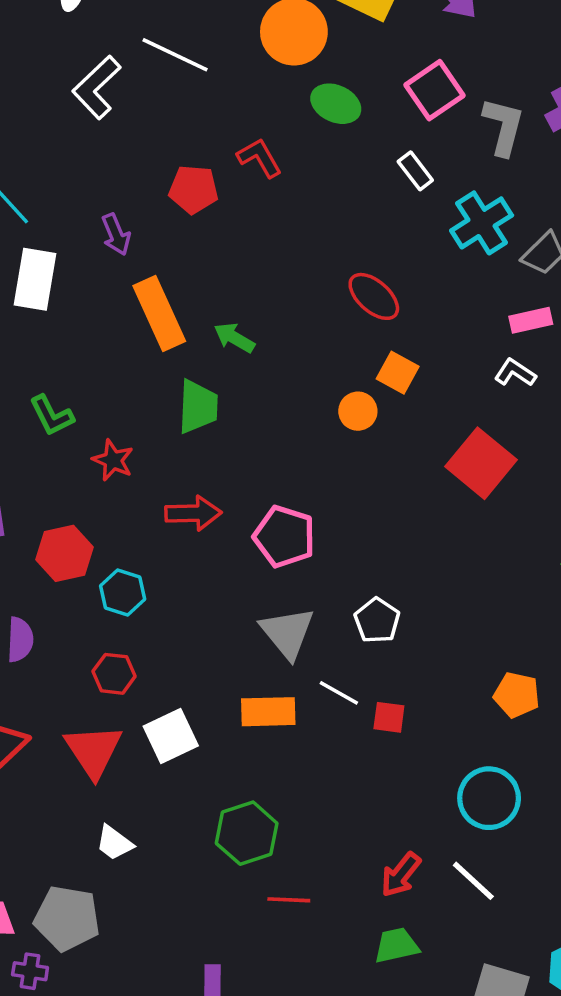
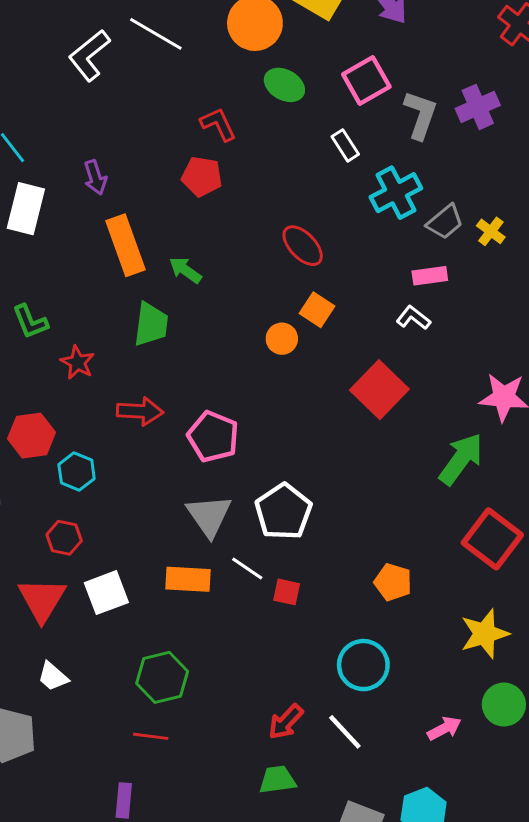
red pentagon: (194, 189) -> (202, 176), moved
white pentagon: (377, 620) -> (284, 512), size x1.5
red line: (289, 900) -> (151, 736), moved

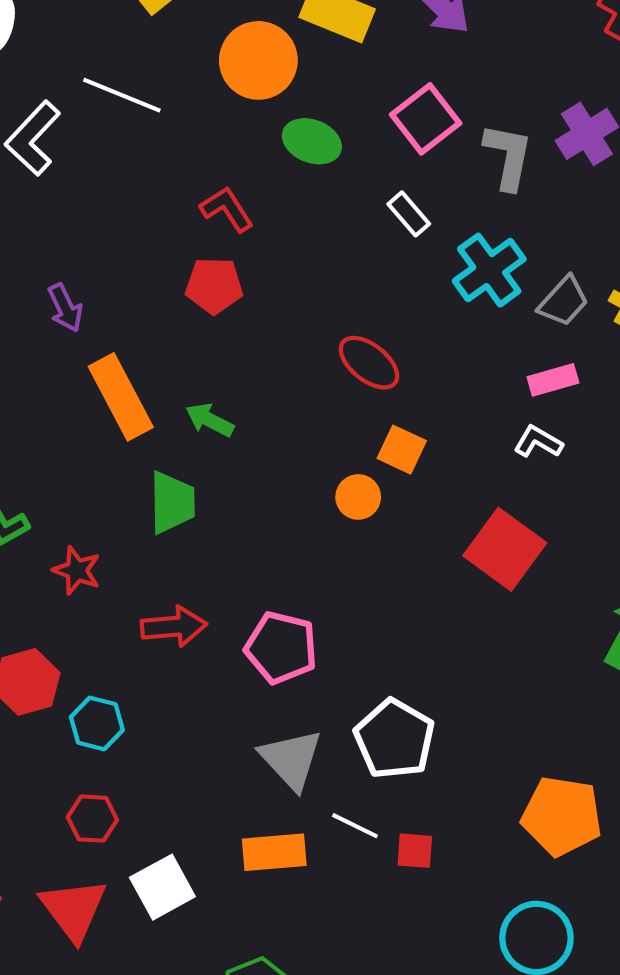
orange pentagon: (393, 582) -> (562, 816), size x1.5

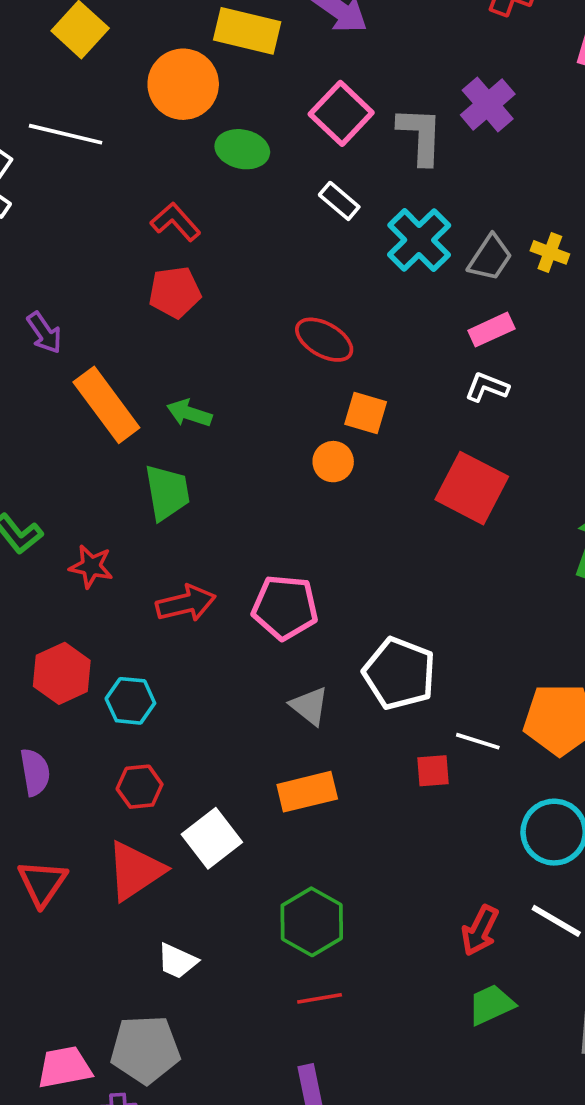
gray triangle: (291, 759) -> (309, 706), size x0.7
white line: (355, 826) -> (478, 741), moved
red triangle: (73, 909) -> (135, 871), turned 42

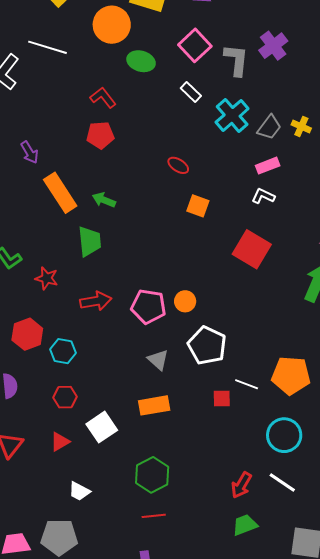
red ellipse: (324, 340) -> (178, 165), size x0.7
orange circle: (333, 462) -> (185, 301), moved
red triangle: (135, 871) -> (60, 442), size x0.6

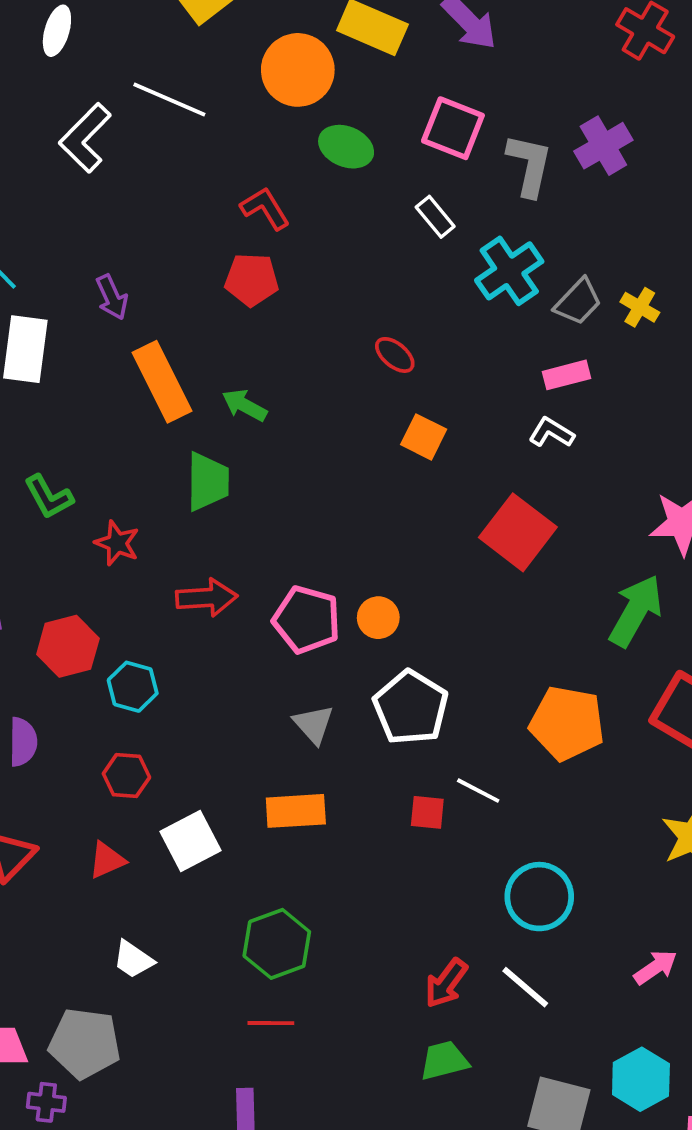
pink square: (195, 45) -> (453, 128), turned -32
orange pentagon: (291, 375) -> (567, 723), moved

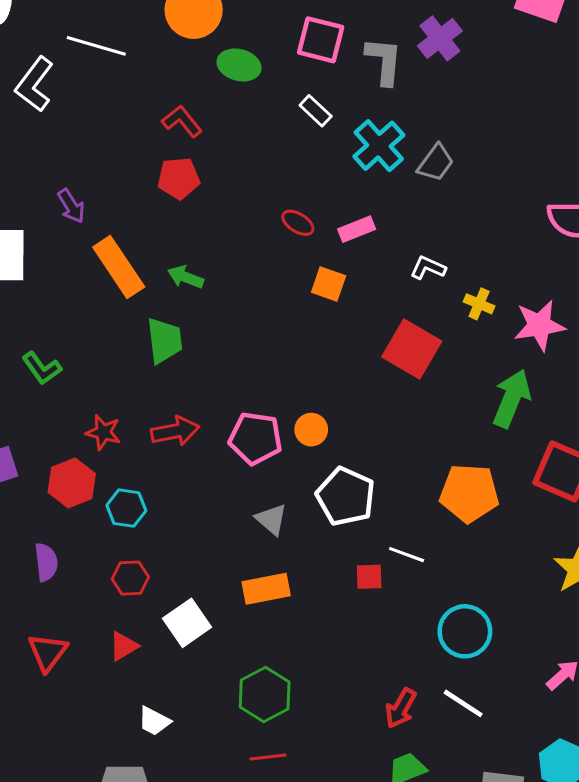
yellow cross: (640, 307) -> (479, 304), moved
pink rectangle: (566, 375) -> (357, 229), moved
red star: (117, 543) -> (103, 432), moved

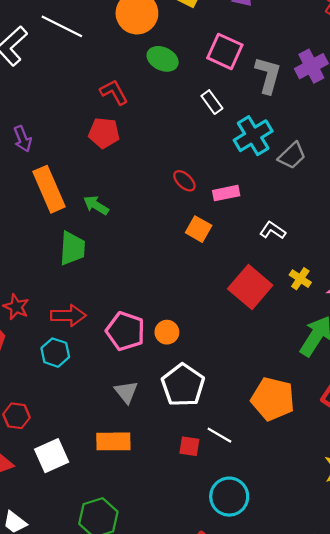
yellow cross: (479, 304) -> (300, 279), moved
cyan hexagon: (126, 508) -> (55, 353), moved
cyan circle: (465, 631) -> (229, 497), moved

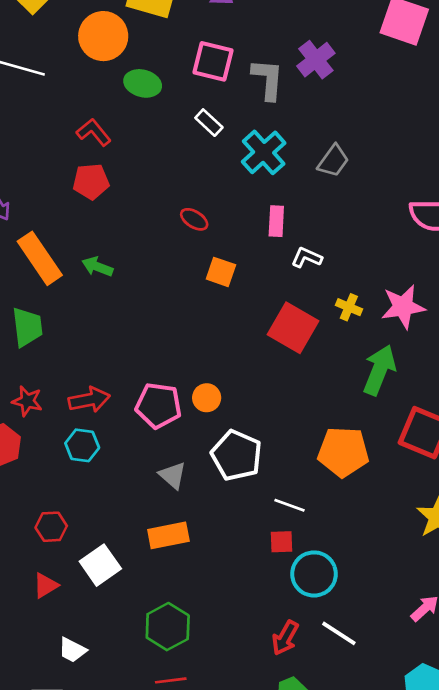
gray trapezoid: (292, 156) -> (333, 161), moved
pink rectangle: (226, 193) -> (276, 221), moved, turned -65
green trapezoid: (72, 248) -> (27, 327), moved
red square: (189, 446) -> (281, 542), moved

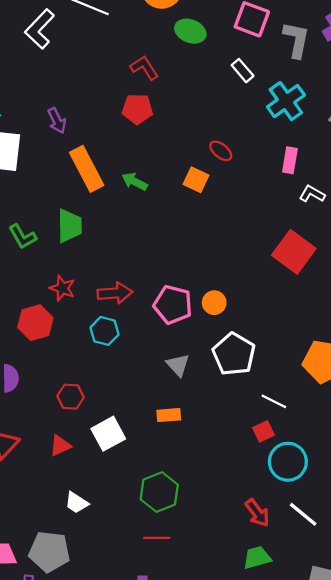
orange square: (221, 272) -> (196, 180), moved
orange rectangle: (168, 535) -> (169, 415), size x0.7
red square: (281, 542) -> (264, 431), turned -30
red arrow: (285, 638) -> (257, 513), turned -72

